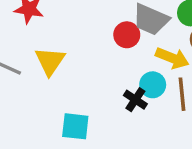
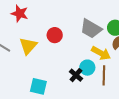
red circle: (127, 35) -> (55, 35), moved

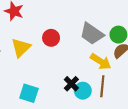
cyan circle: (87, 68) -> (83, 91), moved

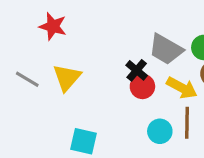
red circle: (51, 38) -> (142, 86), moved
black cross: (71, 84) -> (137, 70), moved

